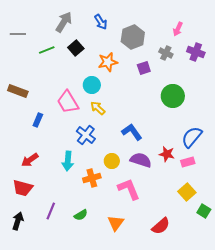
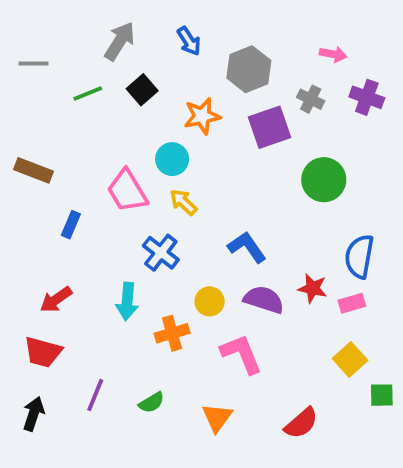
pink arrow: (178, 29) -> (333, 54), turned -104
purple square: (144, 68) -> (269, 127), size x1.6
blue semicircle: (192, 137) -> (359, 256), turned -30
green square: (204, 211) -> (382, 395), turned -32

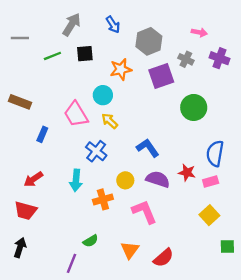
black square: (142, 90) -> (85, 54), turned 36
purple line: (95, 395) -> (71, 263), moved
green square: (382, 395) -> (227, 247), moved
red semicircle: (301, 423) -> (163, 258), moved

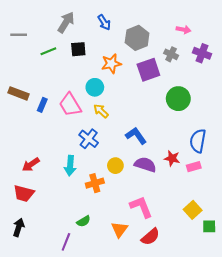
blue rectangle: (42, 134) -> (42, 105), moved
pink L-shape: (144, 212) -> (141, 207), moved
yellow square: (209, 215) -> (193, 210), moved

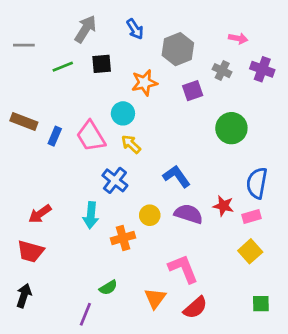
purple square: (148, 70) -> (193, 91), size x0.7
yellow square: (193, 210) -> (250, 251), moved
green square: (209, 226) -> (261, 304), moved

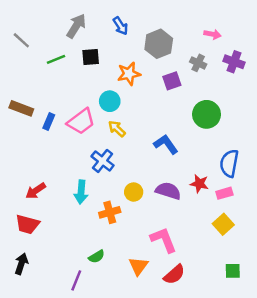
gray line: (24, 45) -> (21, 40), turned 42
pink trapezoid: (91, 136) -> (81, 122), turned -96
blue L-shape: (177, 176) -> (166, 144), moved

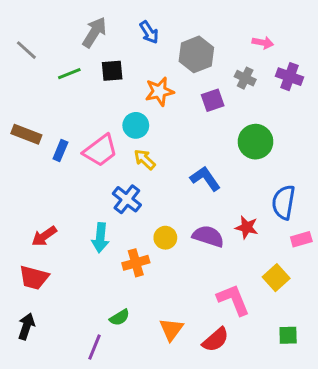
pink rectangle: (224, 193) -> (301, 239), moved
pink L-shape: (163, 240) -> (233, 300), moved

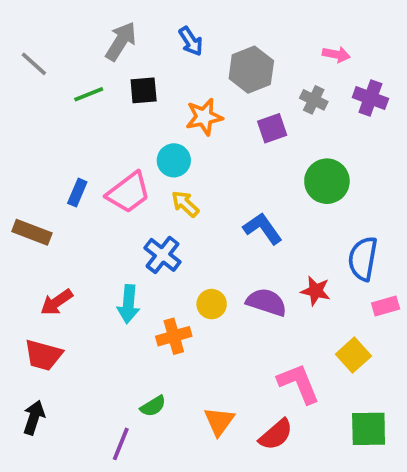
brown rectangle: (26, 134) -> (32, 232), moved
green square: (288, 335) -> (369, 429), size x1.5

